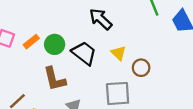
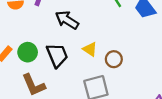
black trapezoid: (84, 53) -> (57, 55), turned 40

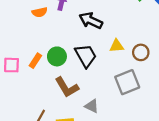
yellow triangle: (90, 49) -> (117, 46), turned -32

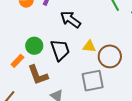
brown circle: (141, 52) -> (110, 56), size x1.5
orange rectangle: (35, 61) -> (17, 61), moved

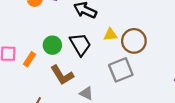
orange rectangle: (17, 61) -> (30, 59), moved

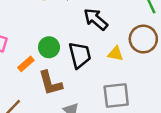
brown circle: (134, 41) -> (143, 39), moved
orange rectangle: (30, 59) -> (26, 64), moved

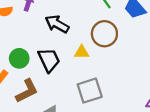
brown L-shape: (50, 83) -> (27, 91), turned -90

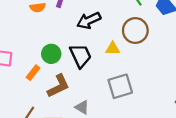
black arrow: (57, 24) -> (89, 21), turned -55

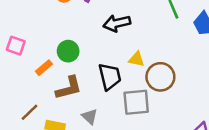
brown circle: (135, 30) -> (160, 77), moved
black trapezoid: (80, 56) -> (110, 77), moved

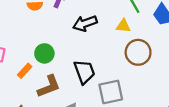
yellow triangle: (137, 59) -> (123, 26), moved
brown circle: (160, 77) -> (138, 52), moved

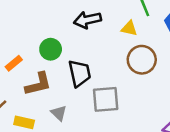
green circle: (44, 53) -> (51, 49), moved

